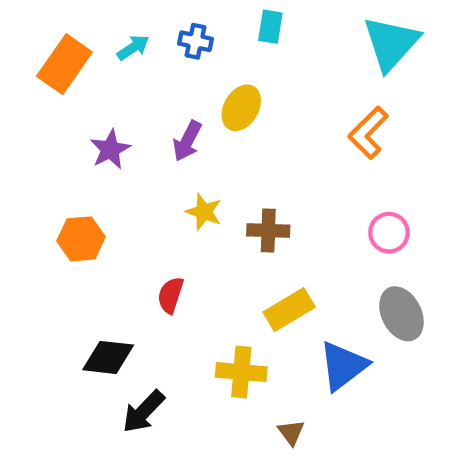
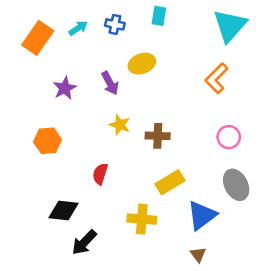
yellow ellipse: (241, 108) -> (142, 64), turned 40
purple arrow: (187, 141) -> (110, 83), turned -55
brown triangle: (291, 432) -> (198, 255), moved

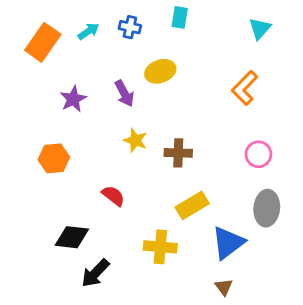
cyan triangle: (230, 26) -> (260, 28), size x0.6
red semicircle: (100, 174) -> (113, 196), turned 110
gray ellipse: (236, 185) -> (267, 208), turned 32

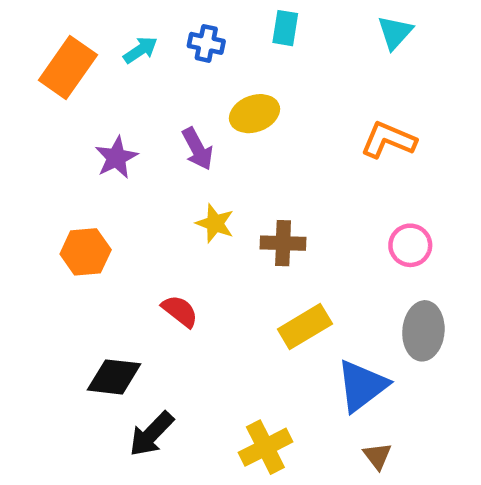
cyan triangle: (260, 28) -> (395, 32), moved
orange L-shape: (245, 88) -> (388, 140), turned 68
yellow cross: (160, 247) -> (265, 447), moved, turned -32
brown triangle: (224, 287) -> (377, 456), moved

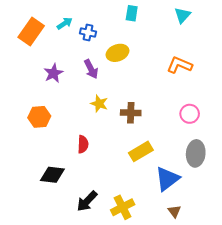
blue cross: (206, 43) -> (88, 33), moved
red semicircle: (180, 311) -> (83, 144), turned 54
black arrow: (151, 434) -> (87, 201), moved

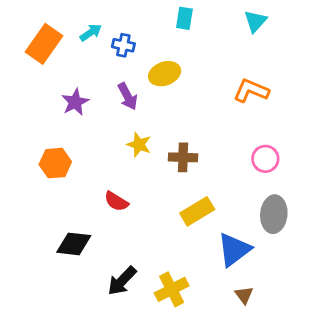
red semicircle: (83, 144) -> (116, 201), turned 120

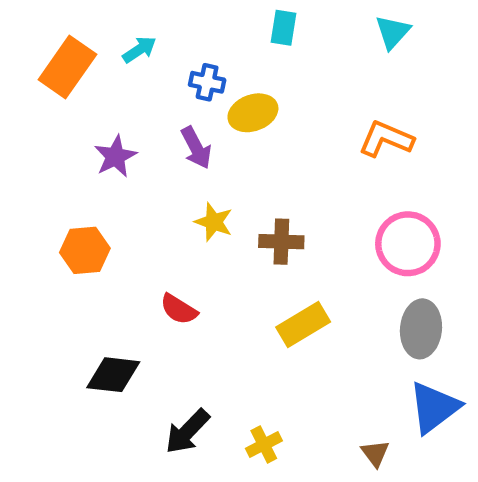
blue cross: (123, 45) -> (207, 82), moved
pink circle: (265, 159) -> (408, 244), size x1.5
blue triangle: (234, 250) -> (434, 407), moved
yellow cross: (172, 289) -> (264, 445), size x0.7

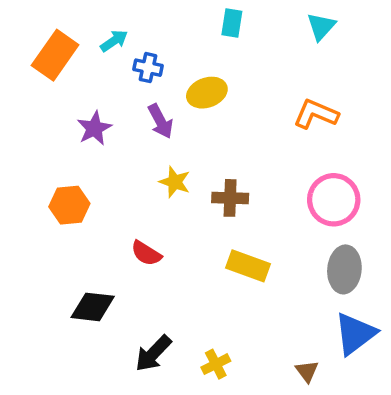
blue cross: (207, 82) -> (148, 68), moved
yellow rectangle: (303, 325) -> (248, 266), turned 51

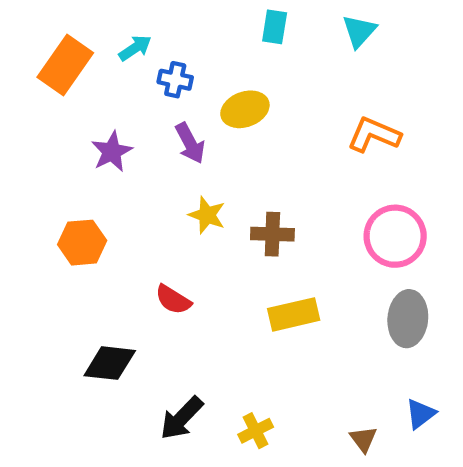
cyan triangle: (321, 27) -> (359, 31), moved
yellow rectangle: (248, 266) -> (294, 314), turned -33
blue triangle: (355, 334) -> (420, 414), moved, size x0.6

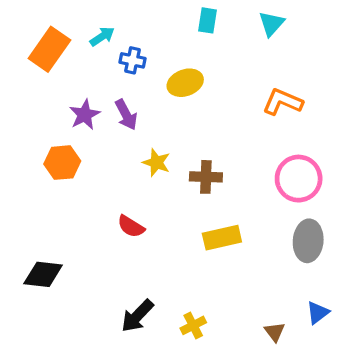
purple arrow: (190, 143) -> (126, 115), moved
orange hexagon: (82, 243) -> (62, 163), moved
black diamond: (110, 363) -> (43, 274), moved

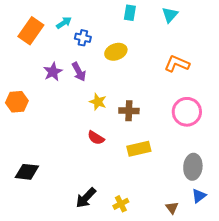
orange hexagon: (62, 163) -> (17, 102), moved
red semicircle: (131, 226) -> (96, 138), moved
gray ellipse: (308, 241) -> (193, 167), moved

